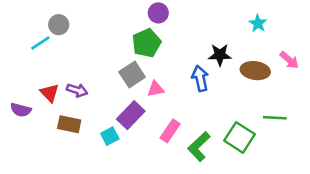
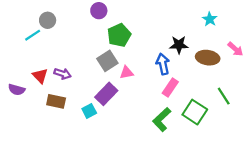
purple circle: (158, 13) -> (99, 11), moved
green line: (275, 118) -> (224, 96), turned 54
pink rectangle: (170, 131) -> (170, 87), moved

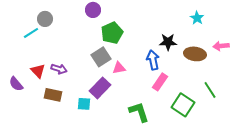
pink arrow: (235, 49) -> (221, 46), turned 133
purple semicircle: (17, 90) -> (16, 84), turned 35
cyan square: (89, 111) -> (84, 104), turned 32
green L-shape: (162, 120) -> (139, 112), moved, turned 115

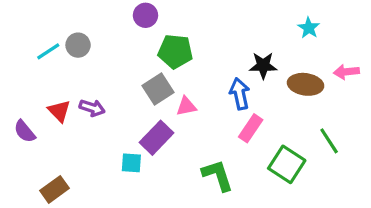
gray circle: (45, 19) -> (78, 45), moved
green pentagon: (112, 33) -> (175, 51), turned 30
brown rectangle: (53, 95) -> (54, 189), moved, turned -48

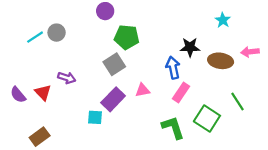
pink triangle: (186, 106) -> (142, 90), moved
red triangle: (59, 111) -> (43, 92), moved
green L-shape: (218, 175) -> (173, 128), moved

